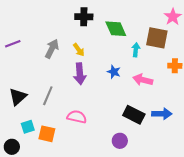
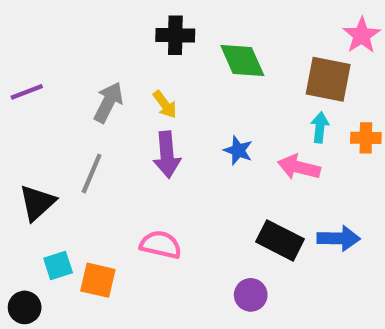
cyan arrow: (136, 50) -> (320, 127), moved
gray line: (48, 96) -> (92, 173), moved

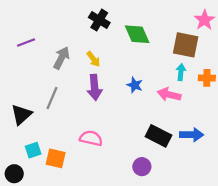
black cross: (175, 35) -> (99, 20), turned 30
purple line: (27, 92) -> (26, 42), moved

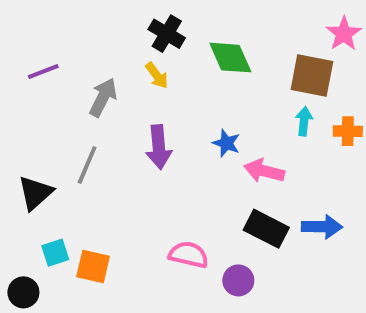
yellow arrow: (93, 59) -> (157, 75), moved
pink arrow: (169, 95) -> (264, 171), moved
pink semicircle: (91, 138) -> (189, 255), moved

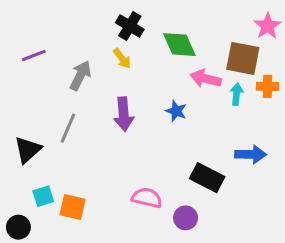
orange cross: (348, 131) -> (268, 86), moved
pink arrow: (264, 171) -> (206, 79), moved
blue arrow: (322, 227) -> (251, 154), moved

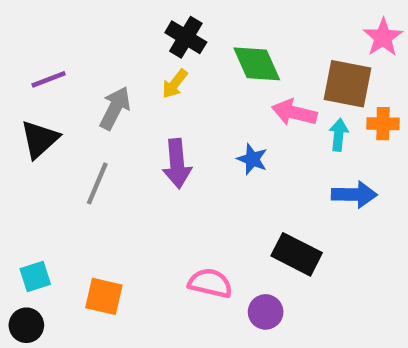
yellow arrow: (122, 58) -> (175, 84), turned 75
black triangle: (28, 150) -> (40, 139), moved
blue arrow: (251, 154) -> (354, 195), moved
cyan square: (43, 196) -> (35, 277), moved

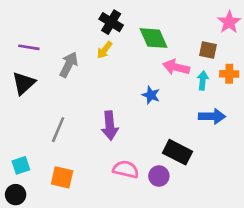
purple line: (49, 79) -> (29, 47), turned 30
brown square: (348, 84) -> (208, 50), size x0.6
purple arrow: (177, 164) -> (110, 126), moved
gray line: (97, 183) -> (58, 130), moved
purple circle: (266, 312) -> (159, 176), moved

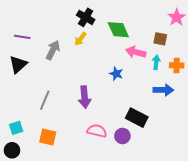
orange cross: (229, 74) -> (177, 65), moved

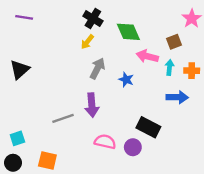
purple line: (22, 37) -> (24, 17), moved
brown square: (160, 39) -> (174, 42), turned -32
gray arrow: (53, 50) -> (97, 68), moved
gray line: (45, 100) -> (63, 118), moved, turned 48
orange square: (48, 137) -> (47, 161), moved

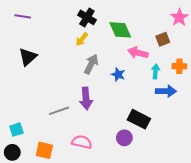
cyan arrow: (169, 67) -> (155, 71), moved
black triangle: (20, 70) -> (28, 57), moved
pink semicircle: (105, 142) -> (82, 142), moved

